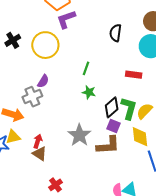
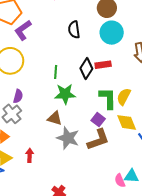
green star: (89, 92) -> (65, 94), size x1.5
black diamond: (112, 107) -> (86, 69), moved
purple square: (114, 126) -> (98, 120), turned 32
brown triangle: (40, 154) -> (55, 118), moved

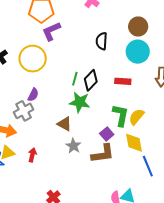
black diamond: (86, 69) -> (91, 80), moved
gray star: (68, 138) -> (73, 146), size x0.7

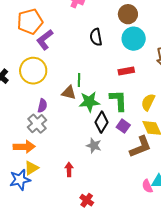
black diamond: (91, 80) -> (101, 122), moved
green L-shape: (121, 115) -> (118, 100), moved
brown triangle: (64, 124) -> (69, 93), moved
brown L-shape: (103, 154) -> (140, 147), moved
red arrow: (32, 155) -> (69, 169), moved

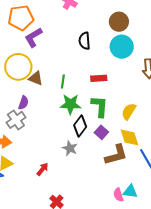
red rectangle: (126, 71) -> (99, 78), moved
brown triangle: (69, 93) -> (36, 78), moved
red arrow: (69, 169) -> (43, 169), turned 32

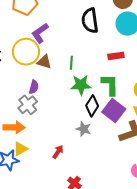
purple L-shape: (33, 37) -> (40, 33), moved
black semicircle: (85, 41) -> (90, 21), size x1.4
red rectangle: (99, 78) -> (116, 56), moved
purple square: (101, 132) -> (114, 111), size x1.6

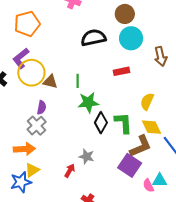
black semicircle: (90, 21) -> (93, 38), turned 90
purple L-shape: (40, 33) -> (21, 58), moved
green L-shape: (110, 85) -> (123, 123), moved
purple square: (114, 111) -> (130, 165), moved
gray star: (84, 129) -> (87, 157), moved

